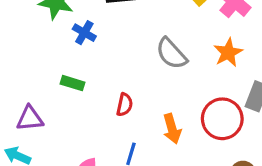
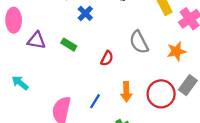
red semicircle: (125, 105) -> (107, 58), moved
purple triangle: (30, 119) -> (36, 40), moved

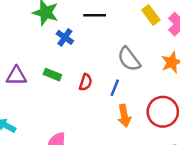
red semicircle: (107, 58) -> (86, 82), moved
blue line: (95, 101) -> (115, 88), moved

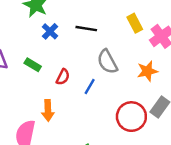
black line: (95, 15) -> (86, 29), moved
orange arrow: (124, 116) -> (48, 110), moved

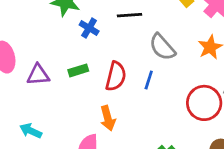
green rectangle: (33, 65) -> (78, 70), turned -35
red semicircle: (63, 77) -> (116, 76), size x1.5

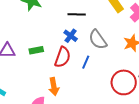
blue cross: (89, 28) -> (71, 36), moved

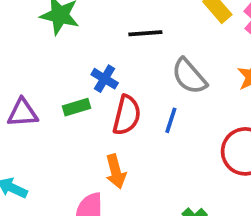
blue cross: (71, 36) -> (105, 79), moved

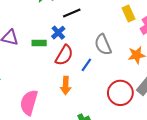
black line: (145, 33) -> (72, 13), moved, turned -36
orange arrow: (116, 171) -> (66, 85), moved

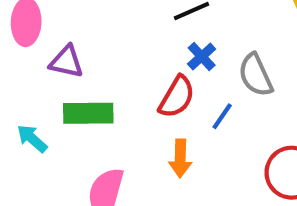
blue cross: (58, 33) -> (202, 57), moved
green rectangle: (39, 43) -> (88, 113), moved, size x1.6

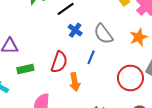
red semicircle: (177, 97) -> (59, 62), moved
green rectangle: (88, 113) -> (25, 69), size x0.7

